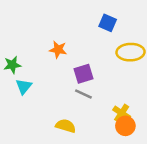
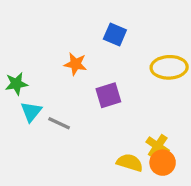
blue square: (108, 23) -> (115, 34), moved
gray line: (83, 94) -> (59, 123), moved
yellow semicircle: (66, 126) -> (130, 163), moved

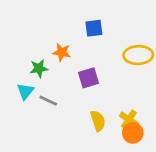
blue square: (115, 34) -> (94, 28), turned -30
green star: (16, 84) -> (39, 68), moved
yellow semicircle: (130, 163) -> (98, 121), moved, turned 55

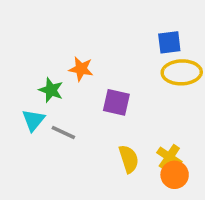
blue square: (94, 28) -> (169, 42), moved
green star: (39, 68) -> (51, 90), turned 30
purple square: (89, 78) -> (116, 102), turned 30

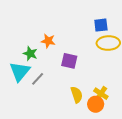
cyan triangle: (33, 120) -> (20, 71), size x1.5
gray line: (63, 132) -> (38, 79), turned -72
orange circle: (175, 175) -> (96, 104), moved

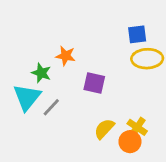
yellow semicircle: (77, 95) -> (104, 129), turned -119

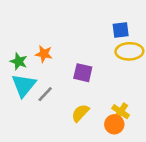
orange star: (66, 56) -> (44, 54), moved
green star: (41, 73) -> (19, 61), moved
yellow semicircle: (104, 129) -> (80, 113), moved

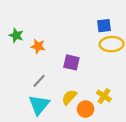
green star: (19, 61) -> (16, 35), moved
cyan triangle: (24, 85) -> (39, 105), moved
orange circle: (114, 124) -> (86, 109), moved

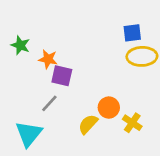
purple square: (71, 62) -> (62, 76), moved
cyan triangle: (39, 105) -> (29, 134), moved
orange circle: (86, 109) -> (109, 108), moved

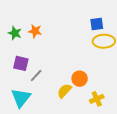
orange star: (48, 59) -> (35, 31), moved
purple square: (62, 76) -> (21, 63), moved
yellow cross: (132, 123) -> (97, 99), moved, turned 32

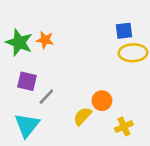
green star: (15, 33) -> (19, 42), size x1.5

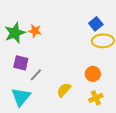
blue square: (124, 31) -> (96, 24), turned -32
green star: (19, 42) -> (15, 33), turned 30
orange circle: (102, 101) -> (93, 74), moved

